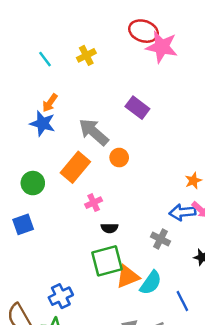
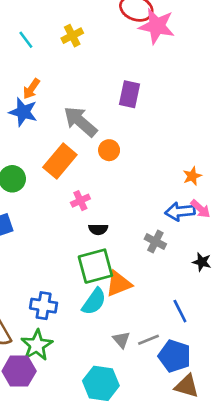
purple rectangle: (137, 108) -> (130, 94), turned 65
cyan semicircle: (151, 283) -> (94, 302), moved
blue cross: (61, 296) -> (44, 306), turned 35

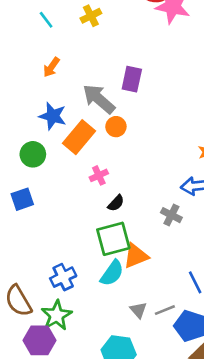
purple rectangle: (130, 94) -> (132, 79), moved
blue star: (23, 112) -> (53, 116), moved
orange circle: (109, 150) -> (116, 127), moved
black semicircle: (98, 229) -> (116, 203), turned -48
blue cross: (44, 306) -> (63, 277), turned -35

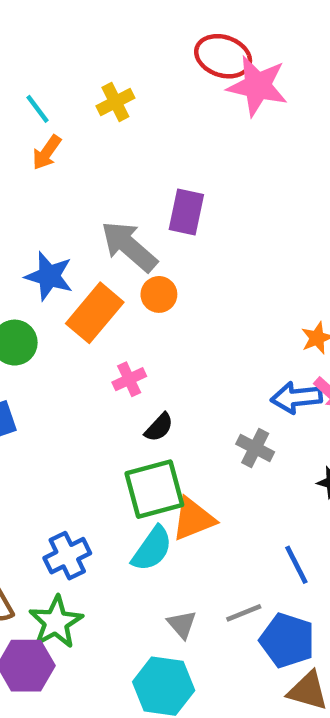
orange arrow: (51, 67) -> (47, 152), moved
gray triangle: (138, 310) -> (182, 624), moved

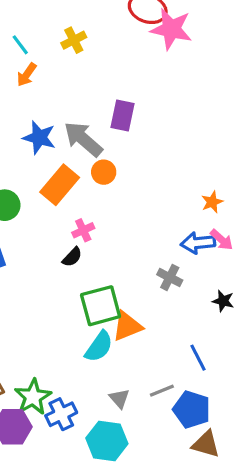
blue star: (49, 276) -> (39, 138), moved
black semicircle: (159, 427) -> (72, 257), moved
blue cross: (67, 556) -> (61, 414), moved

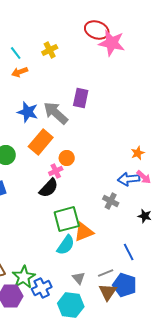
orange arrow: (27, 75) -> (20, 72), turned 35
orange circle: (104, 172) -> (67, 158), moved
black semicircle: (72, 257) -> (49, 188), size x1.5
brown triangle: (206, 444) -> (108, 292), moved, turned 48

